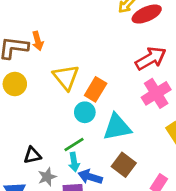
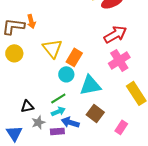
cyan arrow: (74, 162) -> (58, 111), turned -104

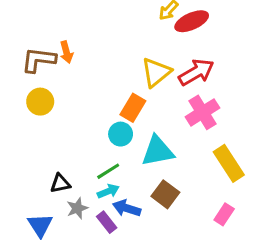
yellow triangle: (52, 48) -> (156, 72), moved, turned 30
pink rectangle: (121, 127) -> (224, 214), moved
purple rectangle: (57, 131) -> (107, 222), turned 56

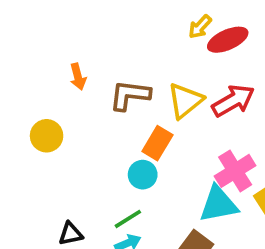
brown L-shape: (39, 60) -> (130, 95), moved
pink cross: (202, 112) -> (235, 171), moved
cyan triangle: (158, 151) -> (218, 204), moved

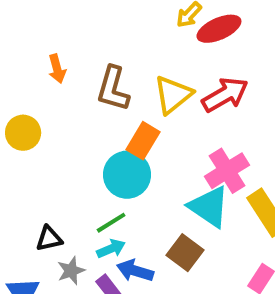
brown L-shape: (130, 95) -> (113, 89), turned -81
cyan circle: (143, 175) -> (127, 175), size x1.5
cyan triangle: (218, 204) -> (209, 207), turned 45

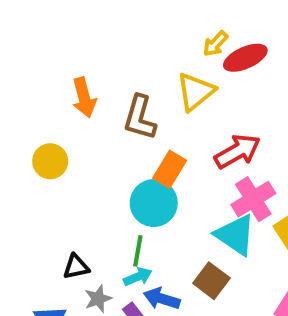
orange arrow: (57, 69) -> (84, 98), size x1.4
yellow triangle: (173, 95) -> (196, 92), moved
red arrow: (225, 95) -> (237, 151), moved
green line: (111, 223) -> (138, 251), turned -48

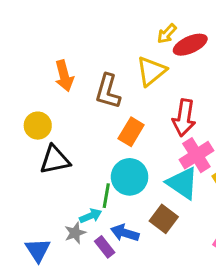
red arrow: (237, 151) -> (184, 118), turned 129
cyan circle: (154, 203) -> (130, 177), moved
black triangle: (76, 267) -> (55, 160), moved, size x1.5
cyan arrow: (138, 277) -> (91, 216), moved

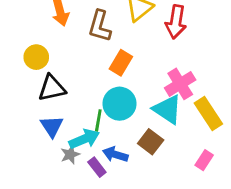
red arrow: (184, 118) -> (176, 22), moved
cyan arrow: (91, 216) -> (84, 139), size x1.5
blue triangle: (38, 250) -> (52, 126), moved

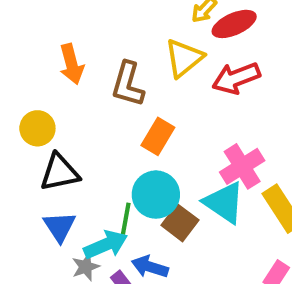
red arrow: (176, 22) -> (236, 78), turned 60
brown square: (151, 142) -> (180, 223), moved

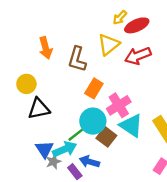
pink cross: (242, 166) -> (119, 105), moved
green line: (126, 219) -> (76, 135), turned 42
blue triangle: (60, 227) -> (44, 149), moved

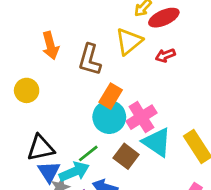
red arrow: (138, 56) -> (165, 55), size x0.6
black triangle: (39, 109) -> (41, 148), moved
cyan circle: (93, 121) -> (109, 117), moved

